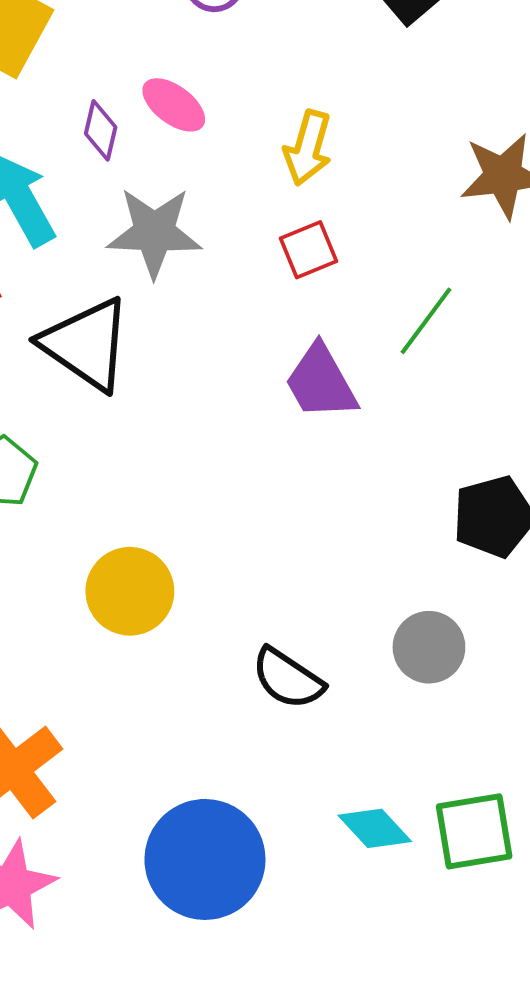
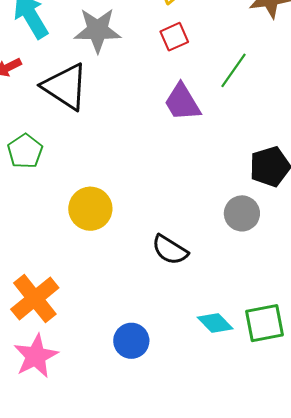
gray circle: (429, 647) -> (242, 213), moved
blue circle: (205, 859) -> (131, 341), size x0.6

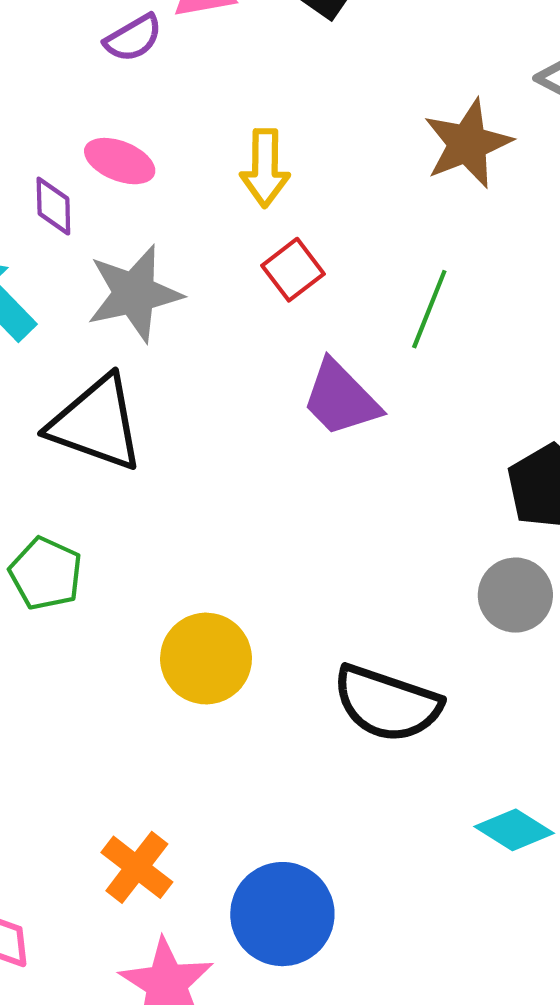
black semicircle: (170, 250) -> (387, 703), size x1.4
orange cross: (35, 299) -> (137, 867), size x0.7
blue circle: (131, 341) -> (282, 914), moved, size x1.4

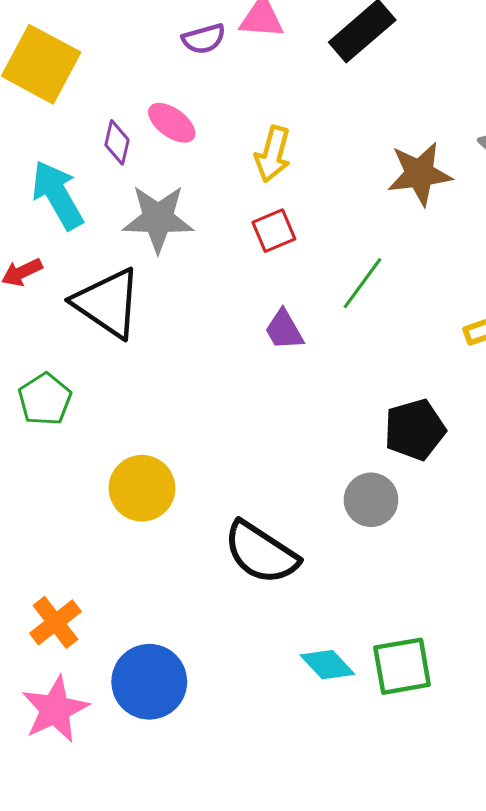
purple trapezoid: (341, 399) -> (284, 330), size x0.7

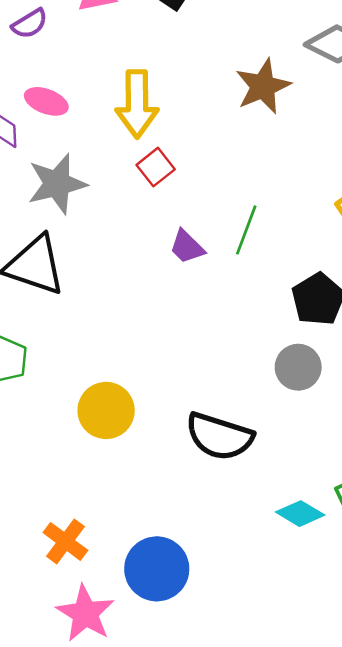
purple semicircle: (204, 39) -> (30, 24), moved
yellow arrow: (273, 154) -> (137, 104), size x1.4
green line: (363, 283) -> (246, 230), moved

